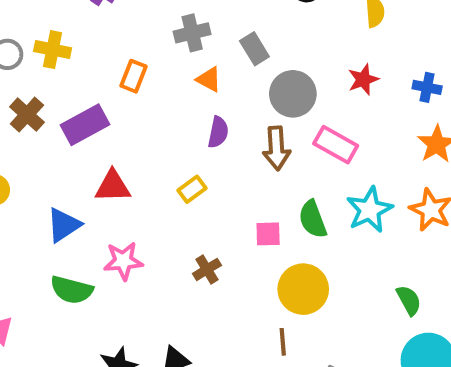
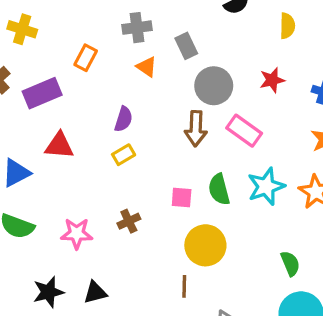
purple semicircle: (218, 132) -> (123, 119), moved
pink star: (123, 261) -> (77, 233), moved

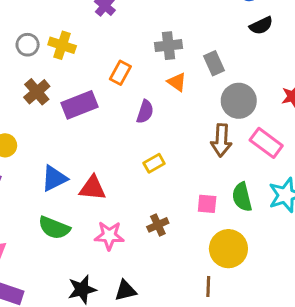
purple semicircle: (123, 119) -> (145, 112), moved
red triangle: (59, 146) -> (93, 188), moved

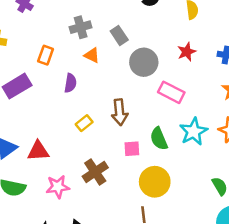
brown arrow: (221, 140) -> (120, 112), moved
brown cross: (158, 225) -> (95, 172), size x1.5

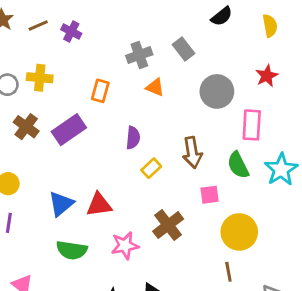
gray rectangle: (119, 35) -> (184, 49), moved
purple semicircle: (70, 83) -> (133, 138), moved
pink rectangle: (171, 92) -> (252, 125), turned 70
green semicircle: (159, 139) -> (238, 165), moved

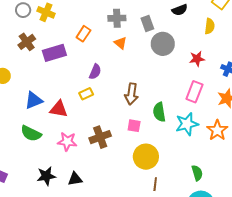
gray circle: (217, 91) -> (163, 44), moved
pink rectangle: (252, 125) -> (194, 92), moved
yellow rectangle: (151, 168) -> (86, 94), moved
brown line: (228, 272) -> (155, 184), moved

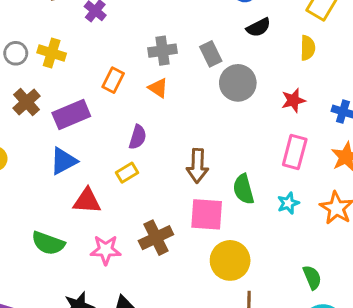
orange triangle: (120, 43) -> (158, 88), moved
blue triangle: (34, 100) -> (63, 161), moved
cyan star: (187, 124) -> (288, 203), size x0.6
pink square: (134, 126) -> (207, 214), size x1.6

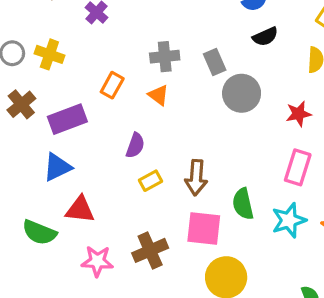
yellow rectangle: (127, 173) -> (150, 181), moved
cyan star: (288, 203) -> (289, 220), size x1.5
green semicircle: (48, 243) -> (39, 232), moved

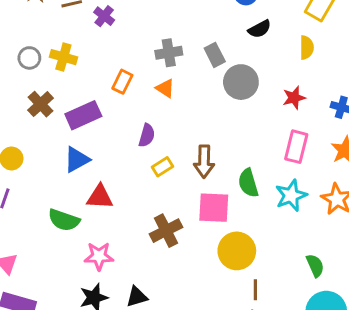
pink star: (97, 261) -> (99, 256), moved

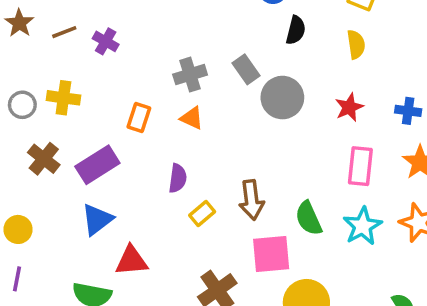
black semicircle: (260, 29) -> (296, 30), turned -40

